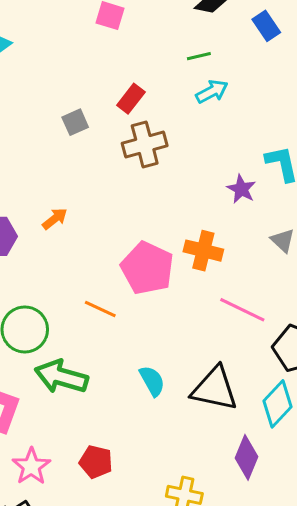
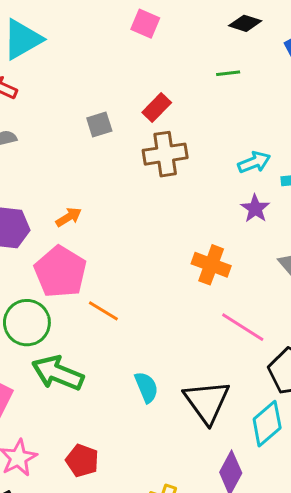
cyan arrow: (212, 91) -> (254, 162), moved
pink pentagon: (147, 268) -> (60, 272), moved
black triangle: (215, 389) -> (207, 402), turned 36

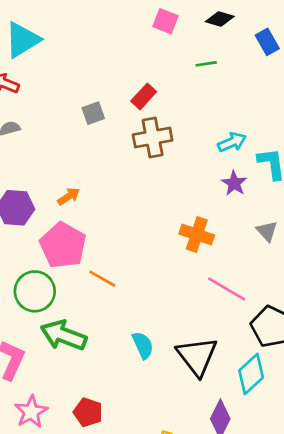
pink square: (145, 24) -> (166, 21), moved

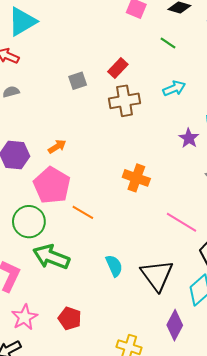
green line: (206, 64) -> (168, 43), turned 42
cyan arrow: (232, 142) -> (174, 88), moved
orange cross: (197, 235) -> (136, 178), moved

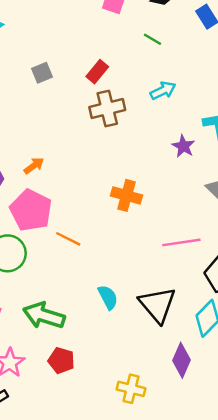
gray square: (78, 81) -> (42, 73), moved
pink line: (181, 222) -> (181, 242), turned -36
green arrow: (51, 257) -> (44, 316), moved

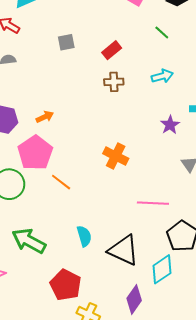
brown cross: (107, 109) -> (114, 82), size x0.7
black triangle: (158, 305) -> (123, 250), turned -36
red pentagon: (61, 360) -> (66, 285), moved, size x1.4

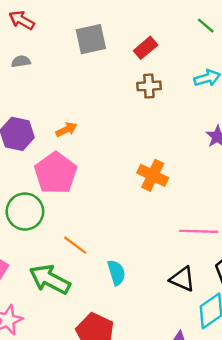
gray square: (66, 42) -> (91, 39), size x1.5
orange line: (61, 182) -> (75, 245), moved
black triangle: (123, 250) -> (182, 279), moved, size x0.7

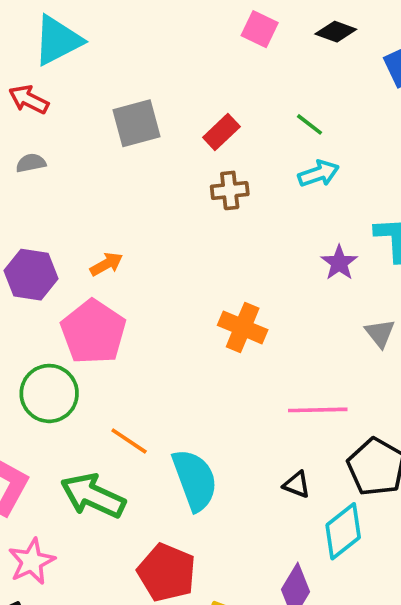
green line: (206, 26) -> (310, 124), moved
cyan semicircle: (116, 273) -> (195, 480), size x1.6
black triangle: (182, 279) -> (297, 485), size x0.7

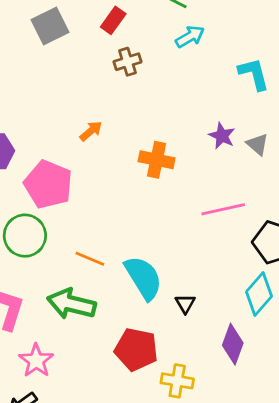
purple star: (339, 263) -> (222, 136), moved
orange arrow: (106, 264) -> (91, 131), moved
black triangle: (297, 485) -> (185, 304), moved, turned 50

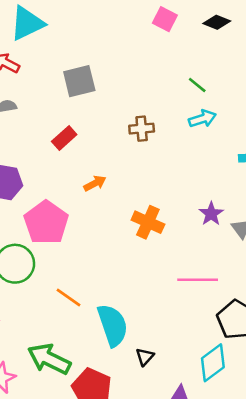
red rectangle: (113, 20) -> (64, 138), moved
green arrow: (71, 304) -> (49, 359), moved

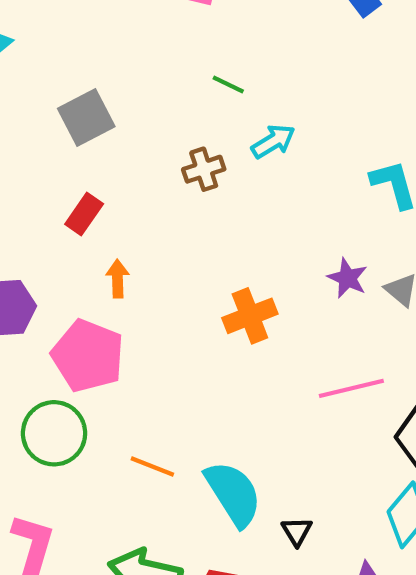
green line: (197, 85) -> (228, 85), moved
cyan arrow: (202, 119) -> (273, 141), moved
orange arrow: (95, 183) -> (118, 279), moved, turned -50
orange cross: (148, 222) -> (250, 316), turned -32

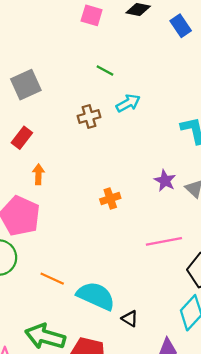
orange cross: (250, 316) -> (110, 199), size x0.7
cyan semicircle: (233, 494) -> (96, 296), turned -36
black triangle: (297, 531) -> (130, 319), turned -30

